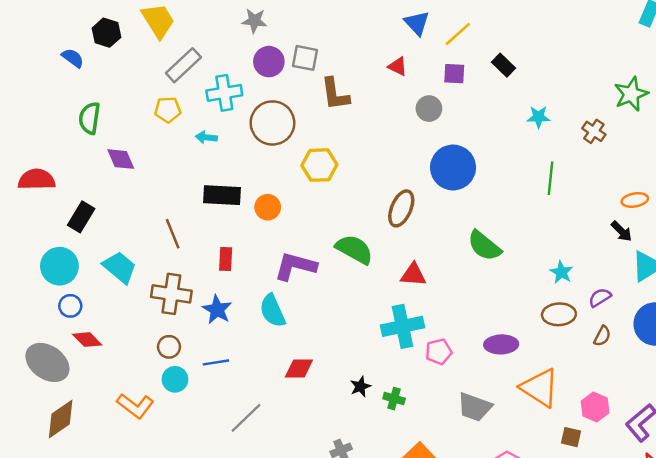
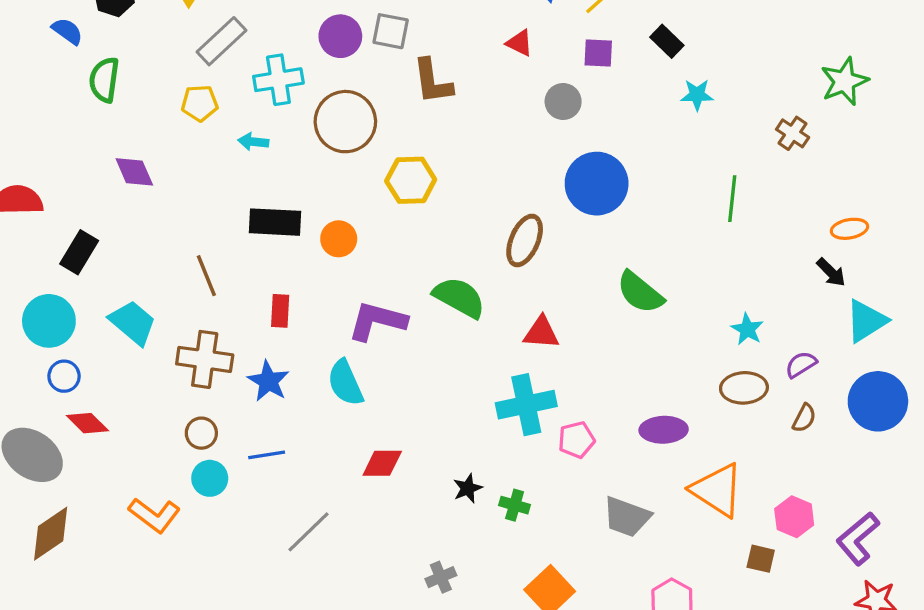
cyan star: (538, 117) -> (697, 95), moved
green semicircle: (90, 118) -> (104, 80), moved

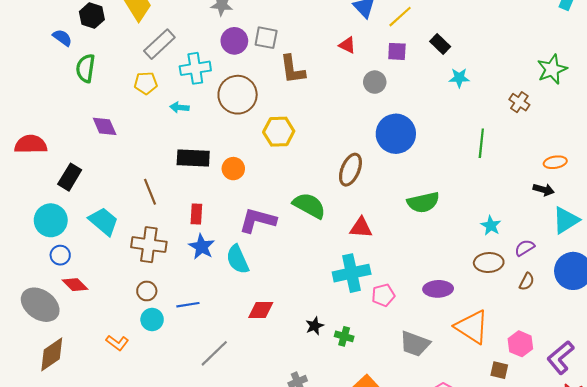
black arrow: (831, 272) -> (544, 190), turned -30
green semicircle: (640, 292) -> (423, 202), turned -52
blue star: (268, 381) -> (202, 247), moved
orange L-shape: (154, 515) -> (117, 343), size x0.7

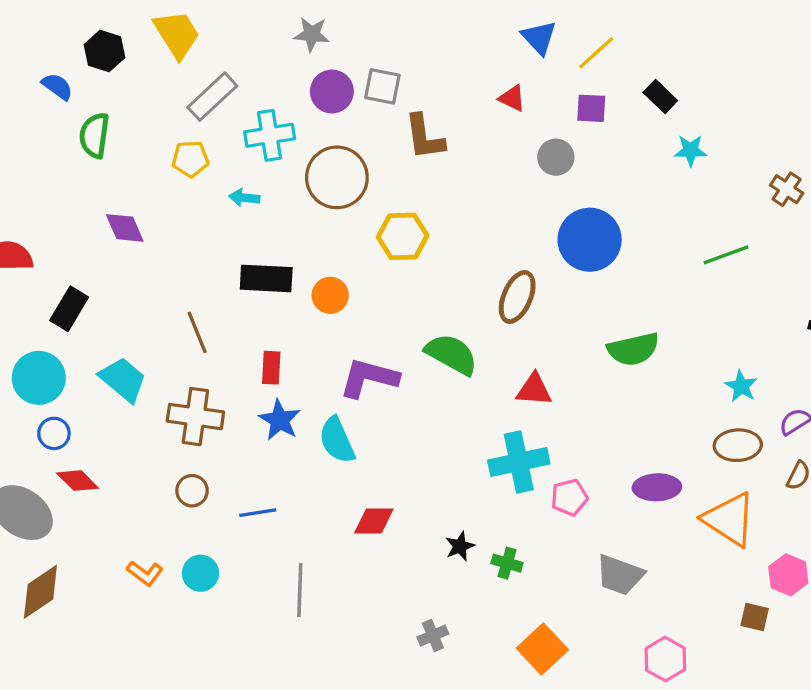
green line: (481, 143) -> (726, 255), turned 64
cyan circle: (152, 319) -> (200, 573), moved
orange triangle: (472, 327) -> (729, 519), moved
gray line: (214, 353) -> (300, 590), turned -44

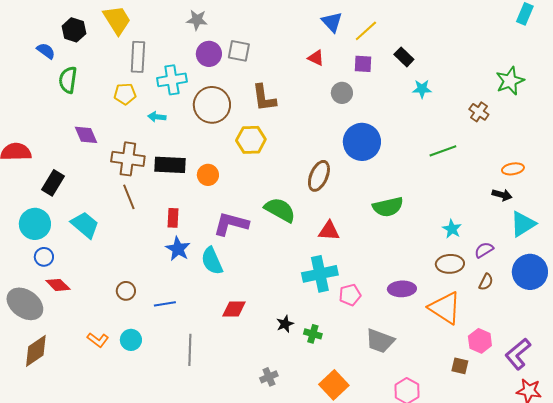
gray rectangle: (212, 97) -> (138, 57), turned -44
brown L-shape: (424, 137) -> (264, 98), moved
brown cross: (195, 417) -> (128, 159), moved

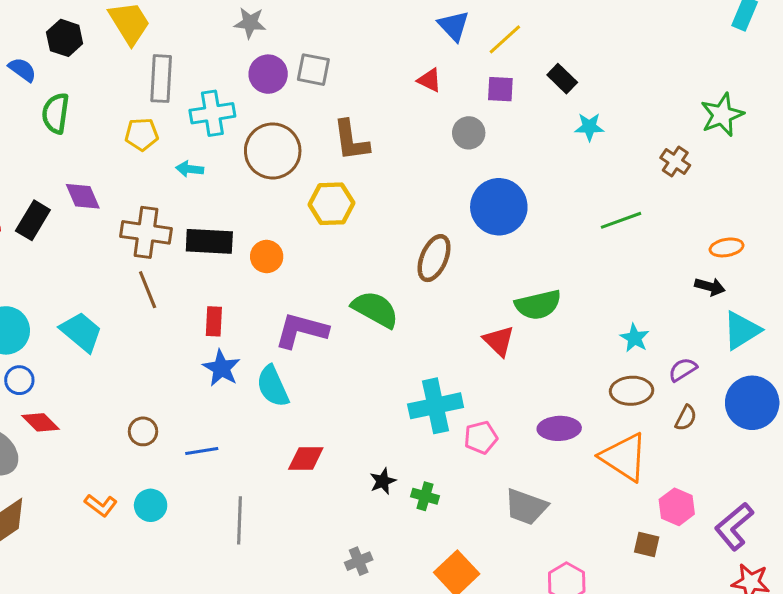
black rectangle: (53, 183) -> (33, 220), moved
red triangle: (329, 231) -> (499, 341), moved, turned 40

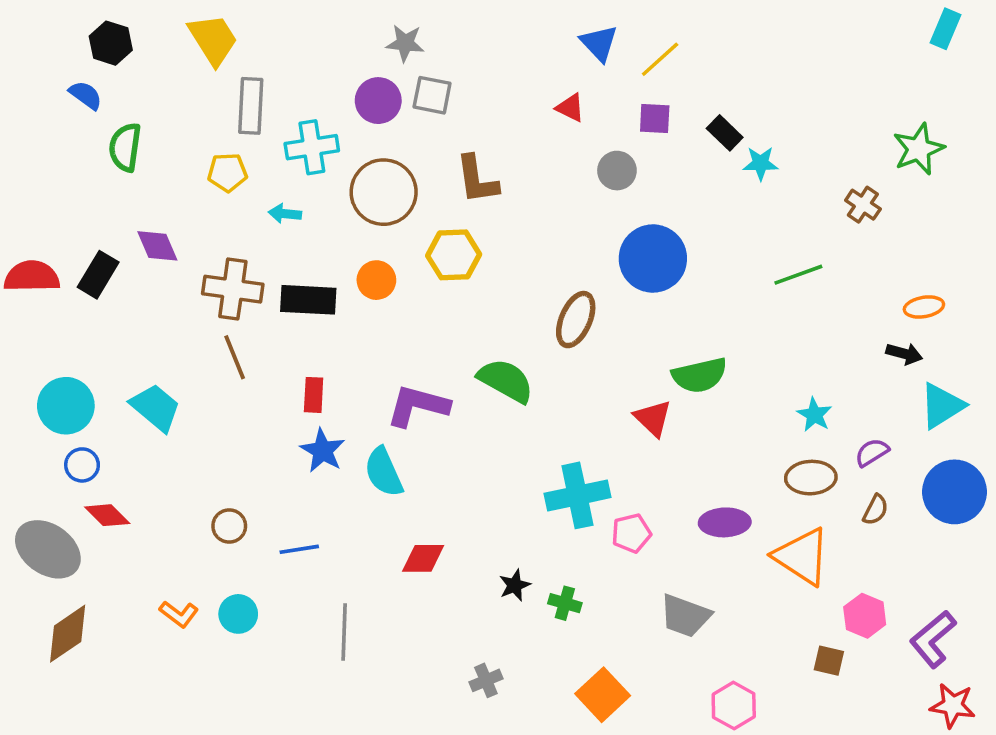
gray star: (250, 23) -> (405, 43), moved
black hexagon: (65, 38) -> (111, 43), moved
black rectangle: (562, 79) -> (725, 133), moved
orange circle: (267, 257) -> (376, 280), moved

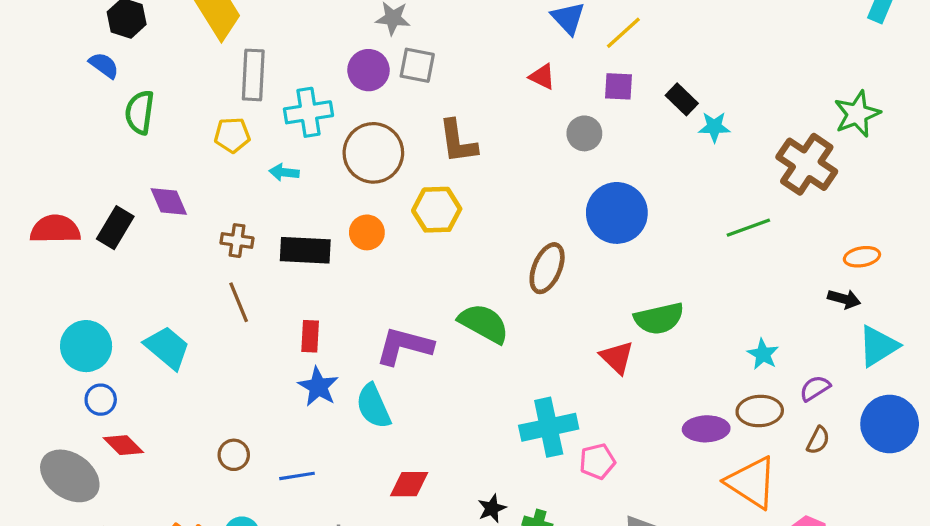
brown cross: (863, 205) -> (807, 164), size x1.8
brown cross: (233, 289) -> (237, 241), size x0.6
purple ellipse: (725, 522) -> (706, 429), moved

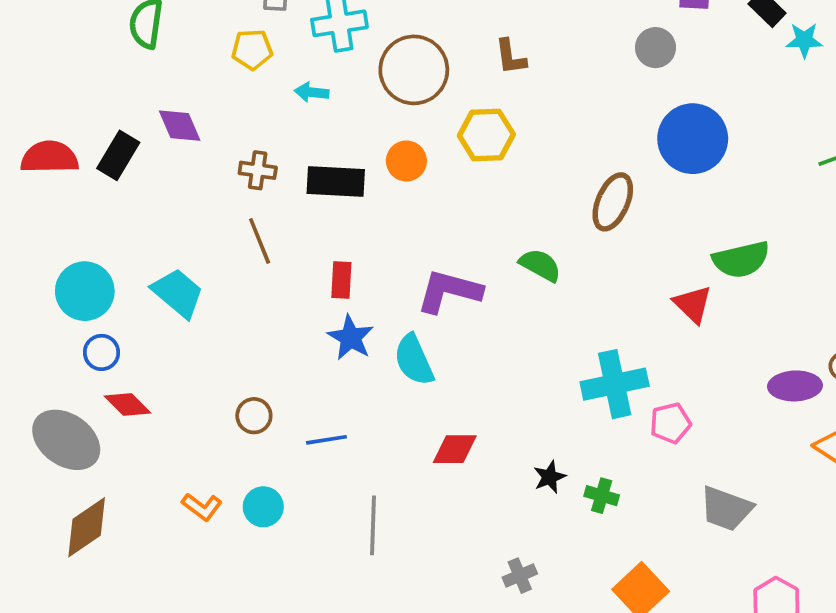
brown L-shape: (458, 142) -> (511, 57), size x0.7
green semicircle: (484, 323) -> (540, 265), size x0.7

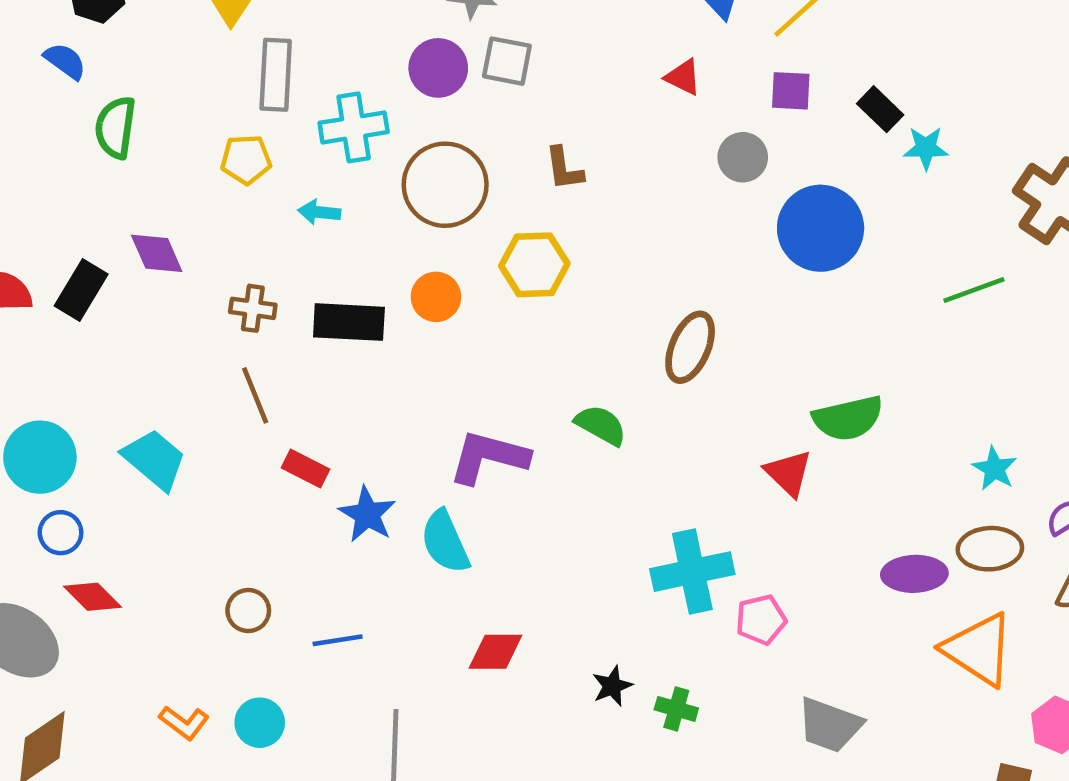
blue circle: (693, 139) -> (821, 228), moved
red rectangle: (341, 280) -> (305, 469), moved, turned -66

